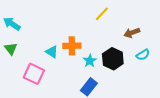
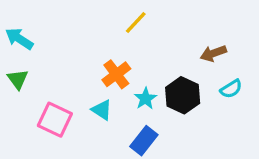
yellow line: (102, 14) -> (136, 23), moved
orange cross: (72, 46) -> (116, 74), turned -36
cyan triangle: (52, 52) -> (102, 110), moved

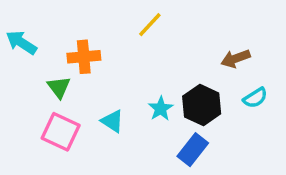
orange cross: (116, 74) -> (84, 57), moved, turned 32
green triangle: (18, 79) -> (59, 87), moved
blue rectangle: (144, 141) -> (193, 150), moved

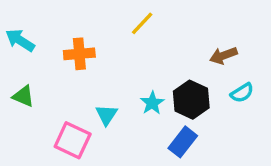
green triangle: (59, 87) -> (23, 96), moved, turned -30
cyan triangle: (112, 121) -> (106, 115), turned 30
pink square: (61, 132) -> (73, 140), moved

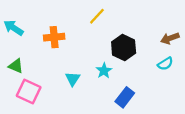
brown arrow: (223, 56) -> (170, 38), moved
black hexagon: (191, 100) -> (124, 47), moved
pink square: (73, 140) -> (29, 92), moved

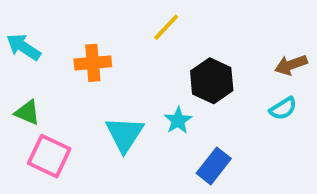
cyan triangle: (73, 79) -> (125, 134), size x1.5

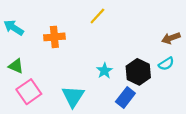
black hexagon: (212, 81) -> (138, 72), moved
cyan triangle: (125, 134) -> (73, 96), moved
pink square: (49, 156) -> (29, 92), turned 30

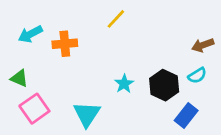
cyan arrow: (14, 28) -> (30, 34), moved, turned -60
blue rectangle: (125, 98) -> (186, 115), moved

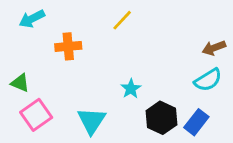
cyan arrow: (30, 34) -> (32, 19), moved
cyan semicircle: (197, 75) -> (208, 80), size x1.4
black hexagon: (164, 85) -> (161, 118), moved

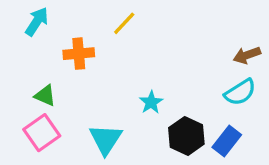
cyan arrow: (32, 19) -> (37, 22), turned 150
yellow line: (122, 20) -> (124, 23), moved
green triangle: (20, 83) -> (45, 96), moved

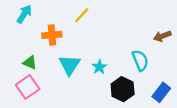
cyan semicircle: (240, 92) -> (140, 60), moved, turned -80
cyan triangle: (106, 139) -> (70, 65), moved
blue rectangle: (227, 141) -> (161, 92), moved

